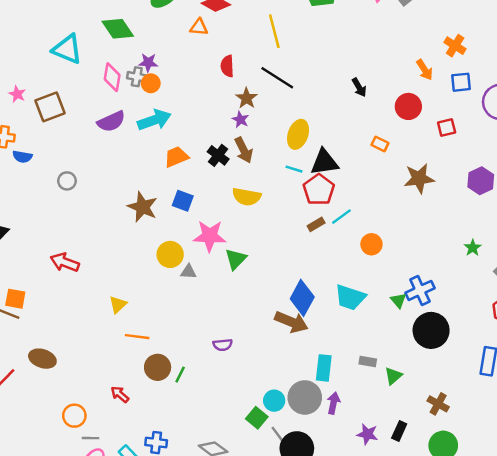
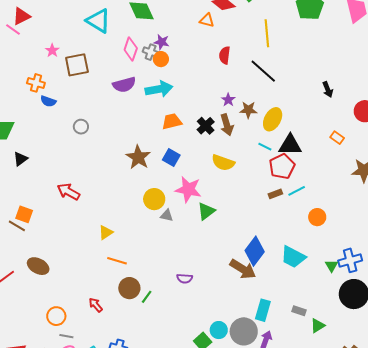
brown star: (247, 98) -> (248, 110), moved, turned 30

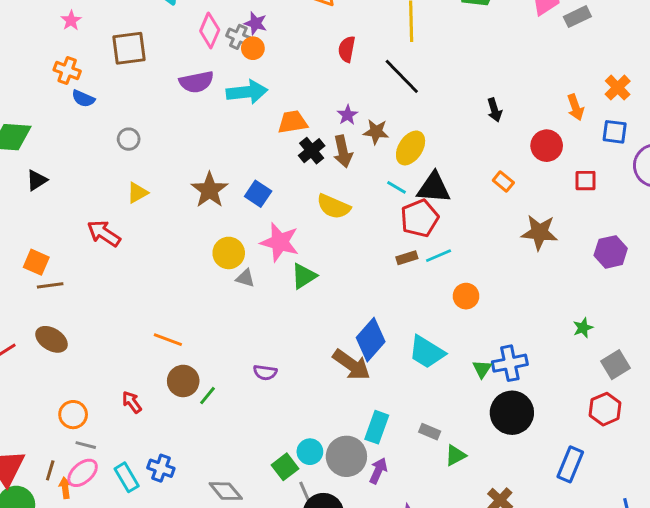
pink star: (52, 50) -> (71, 20), moved
orange trapezoid: (172, 121) -> (293, 122), moved
brown line: (17, 226) -> (50, 285), moved, turned -42
yellow triangle: (106, 233) -> (137, 193), moved

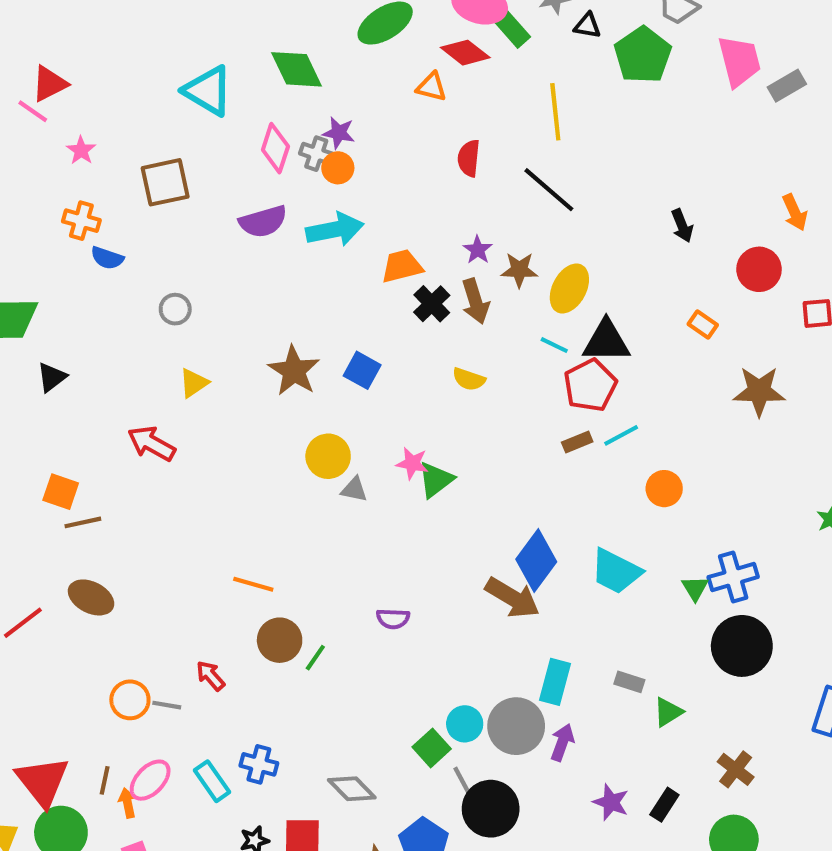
yellow semicircle: (333, 207) -> (469, 379), size x0.7
pink star: (280, 242) -> (412, 463), moved, size x0.6
gray line: (86, 445) -> (167, 705), moved

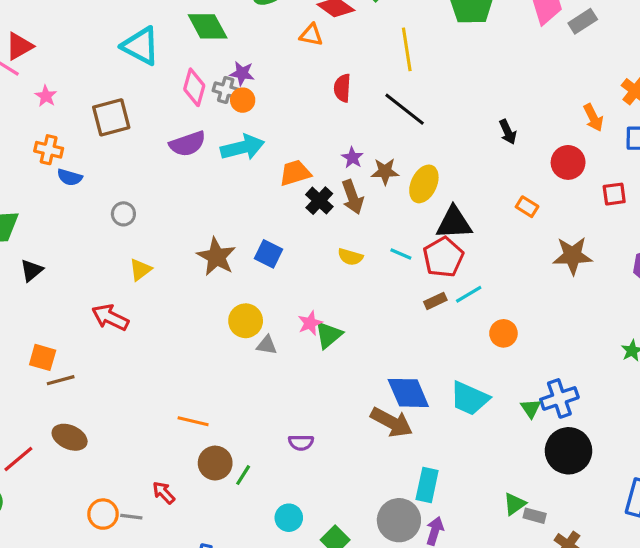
cyan line: (554, 345) -> (401, 254), moved
pink star: (412, 463) -> (310, 323), turned -30
blue diamond: (536, 560) -> (408, 393), turned -57
gray rectangle: (629, 682) -> (535, 516), moved
cyan circle: (465, 724) -> (289, 518), moved

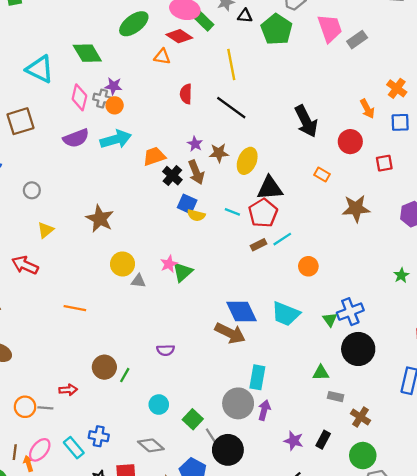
black arrow: (508, 132) -> (306, 121), size x1.8
blue square: (269, 254) -> (187, 204), moved
orange line: (193, 421) -> (75, 308), moved
red arrow: (164, 493) -> (68, 390), turned 132
green triangle: (515, 504) -> (321, 373), moved, turned 36

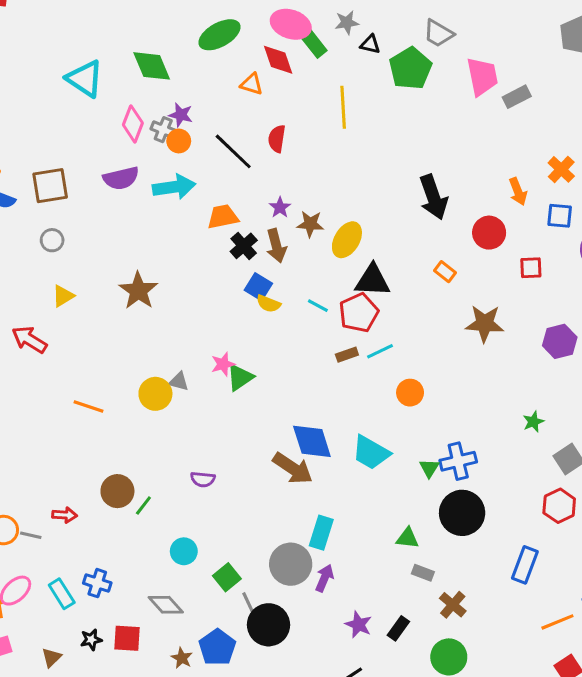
red diamond: (179, 36) -> (278, 60), turned 30
black line: (231, 108) -> (233, 151), moved
brown square: (20, 121) -> (50, 186), moved
yellow circle: (122, 264) -> (155, 394), moved

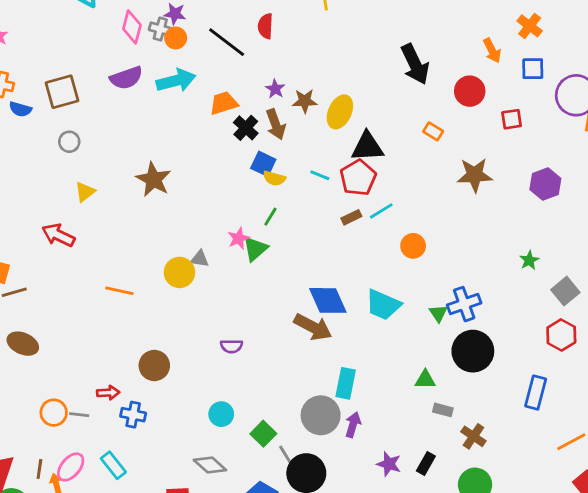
green line: (143, 505) -> (270, 217), moved
blue cross: (97, 583) -> (133, 415), moved

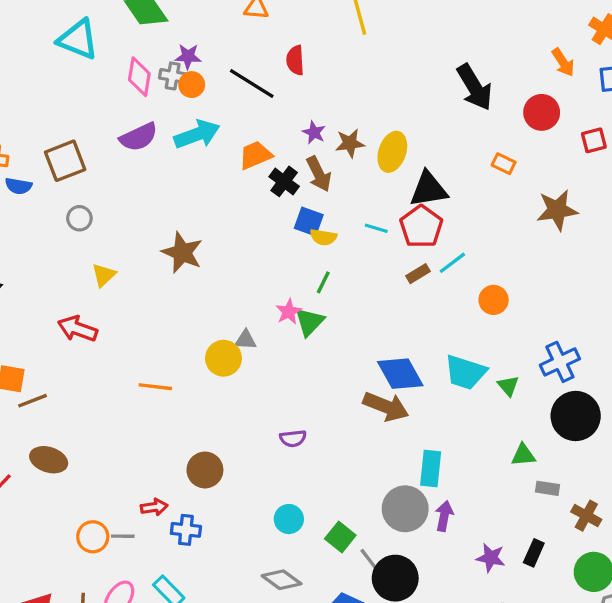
green triangle: (438, 313) -> (508, 386), moved

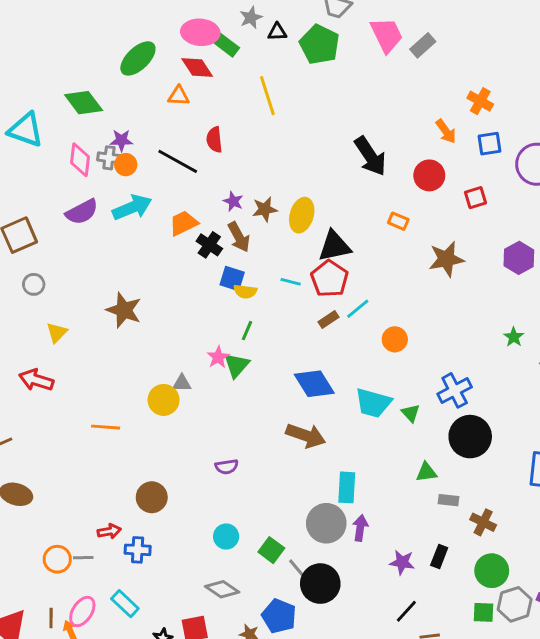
blue diamond: (400, 374) -> (314, 384), moved

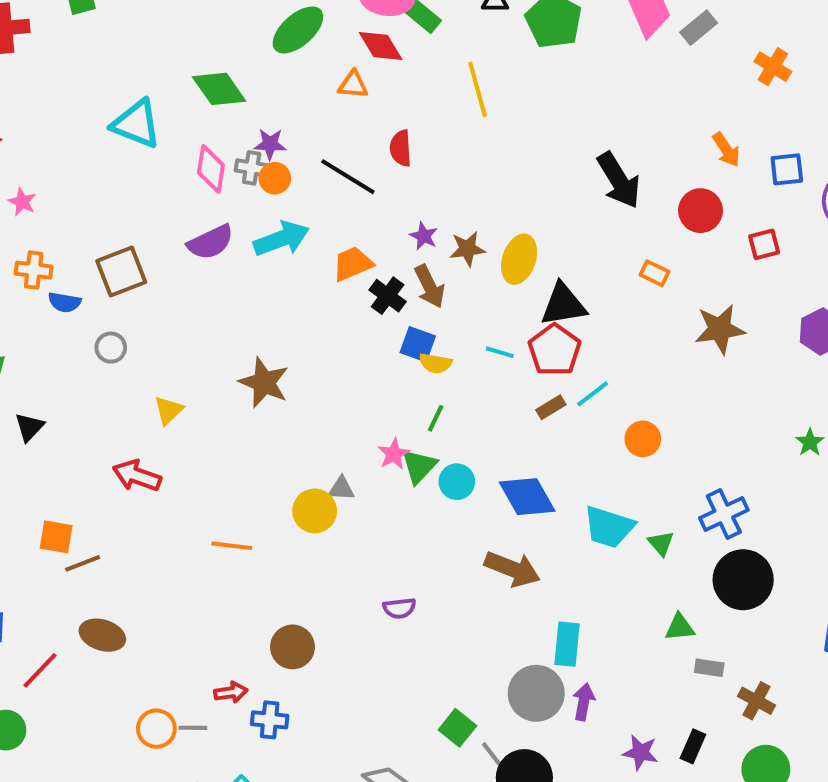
orange cross: (480, 101) -> (773, 67), moved
gray circle: (34, 284) -> (111, 348), moved
cyan circle: (226, 536) -> (457, 482), moved

